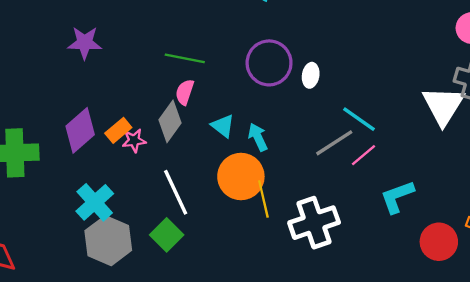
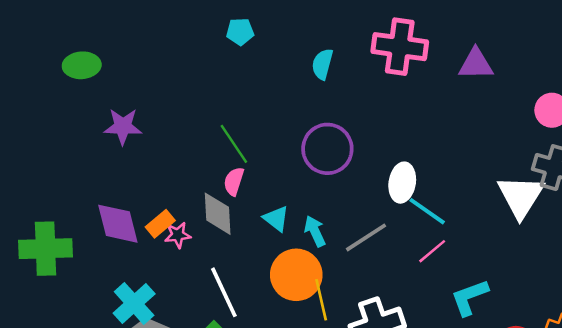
green line: (185, 58) -> (234, 144), turned 45
white ellipse: (311, 75) -> (402, 183), moved, size x1.4
gray diamond: (170, 121) -> (218, 214), turned -39
purple diamond: (80, 130) -> (118, 224), turned -63
gray line: (334, 143) -> (366, 237), moved

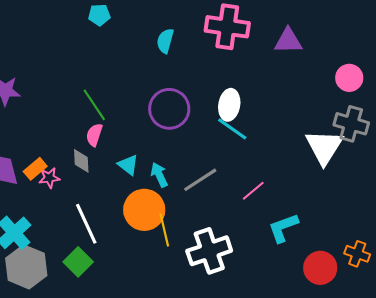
white ellipse: (402, 183) -> (229, 105), moved
cyan line: (427, 211) -> (232, 129), moved
gray diamond: (218, 214) -> (81, 161), size x0.7

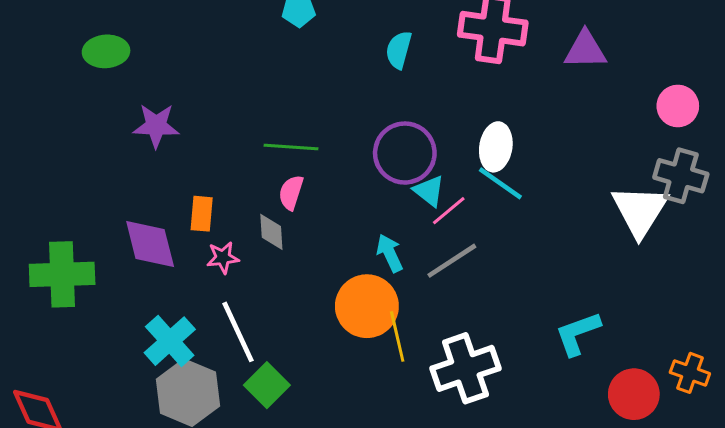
green line: (94, 105) -> (291, 147), turned -52
cyan triangle: (128, 165) -> (429, 191), moved
orange rectangle: (35, 169) -> (202, 214), moved, turned -45
pink line: (253, 191) -> (449, 211), moved
white line: (86, 224) -> (238, 332), moved

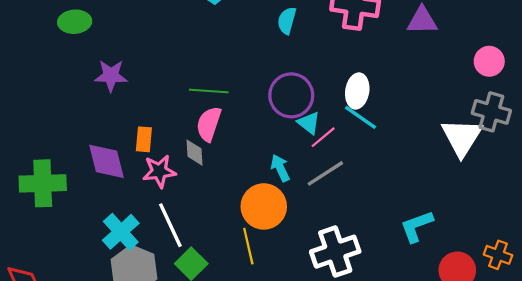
pink semicircle: (291, 192) -> (209, 124), size x1.4
pink star: (223, 258) -> (159, 171), size x1.4
yellow line: (397, 337) -> (248, 246), moved

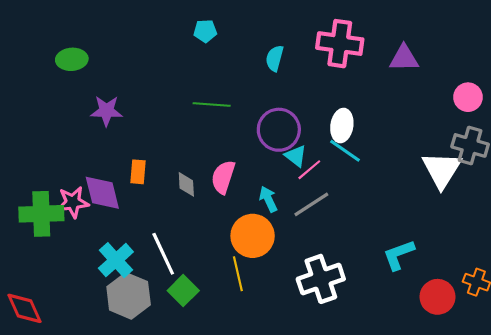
green line: (209, 91) -> (212, 105), moved
pink semicircle: (209, 124) -> (223, 177), moved
pink star: (159, 171) -> (73, 202), moved

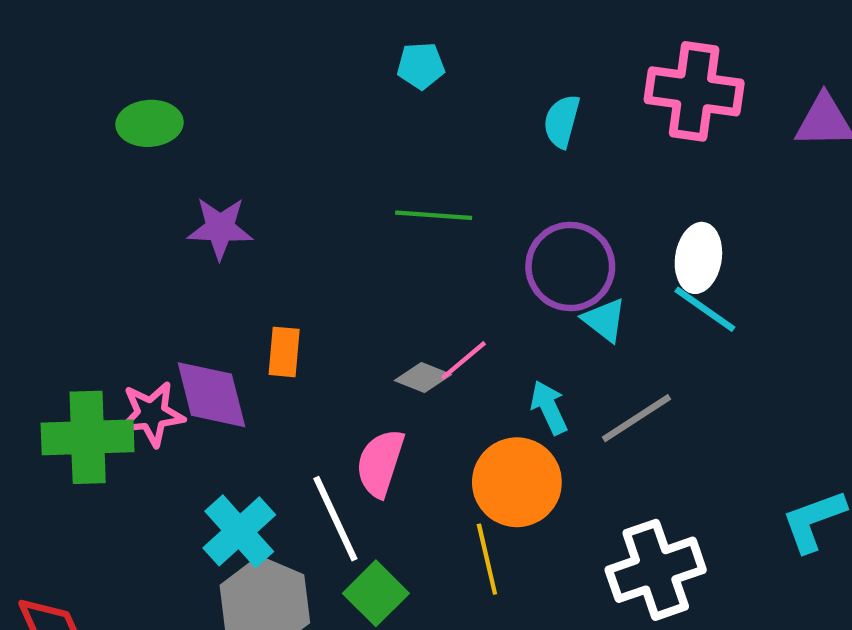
pink line: (309, 170) -> (463, 360), moved
pink semicircle: (223, 177) -> (380, 463), moved
gray diamond: (186, 184) -> (423, 378), moved, turned -65

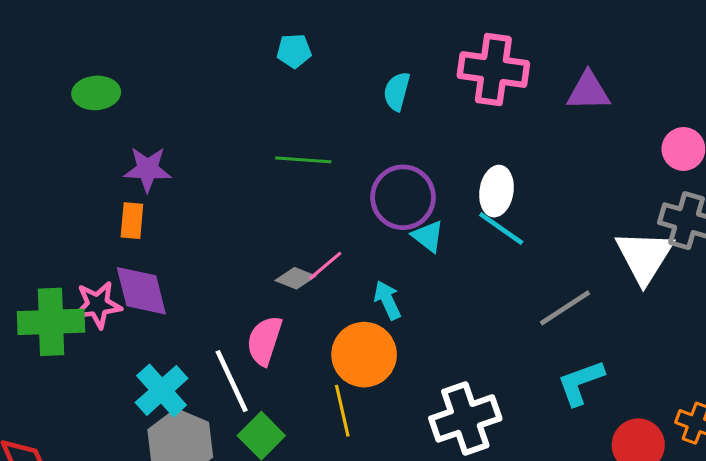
orange rectangle: (284, 352) -> (132, 221), moved
gray line: (636, 418) -> (565, 308), moved

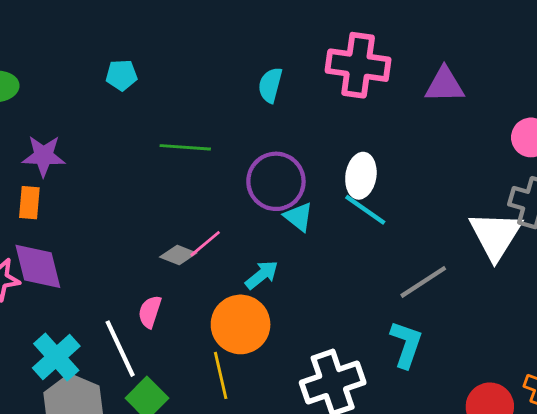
cyan pentagon: (294, 51) -> (121, 75), moved
cyan arrow: (387, 300) -> (262, 275), turned 76
pink semicircle: (264, 341) -> (150, 312), size x0.7
cyan L-shape: (581, 383) -> (406, 344), moved, turned 129

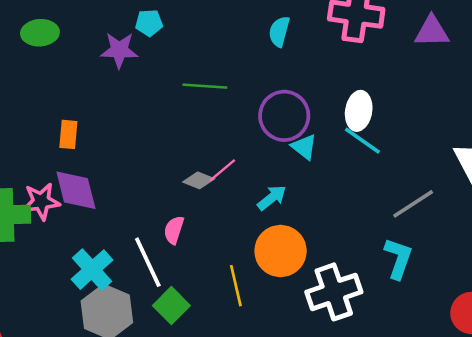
purple star: (44, 156) -> (119, 50), moved
orange circle: (241, 324) -> (281, 251), moved

